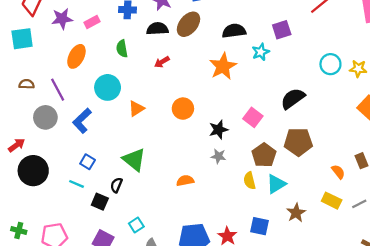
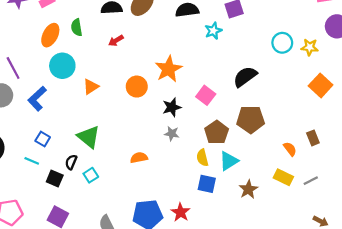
orange ellipse: (76, 56) -> (50, 35), moved
orange star: (223, 66) -> (168, 69), moved
cyan square: (136, 225) -> (91, 175), moved
blue square: (259, 226) -> (207, 184), moved

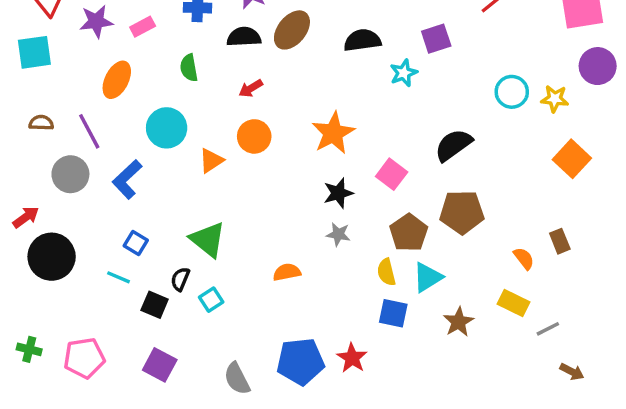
orange ellipse: (50, 35) -> (117, 80), moved
orange circle: (137, 87) -> (254, 136), moved
gray line: (311, 181) -> (548, 329), moved

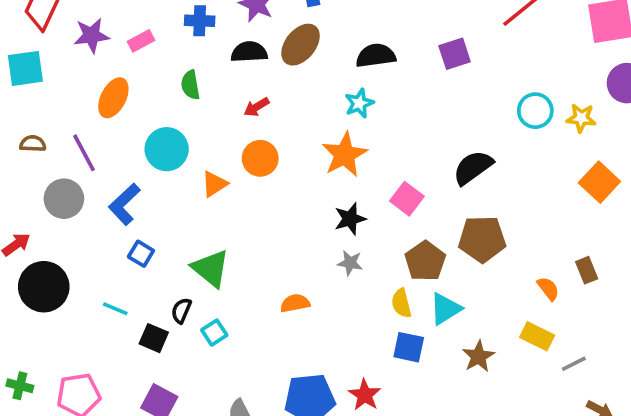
cyan star: (404, 73) -> (359, 103), moved
blue square: (136, 243) -> (141, 254), moved

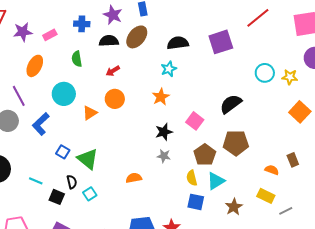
purple square: (455, 54) -> (221, 42), size x1.4
orange star: (345, 155) -> (161, 97), size x0.7
blue square: (141, 254) -> (63, 152), moved
orange semicircle: (548, 289) -> (272, 170), turned -32
black semicircle: (181, 311) -> (72, 182), turned 144

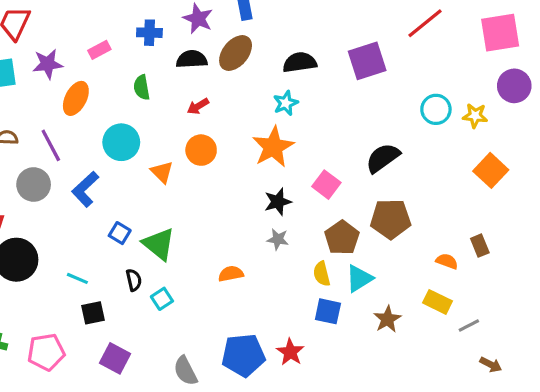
purple star: (23, 32) -> (48, 64), moved
orange star: (161, 97) -> (273, 147), size x1.5
orange triangle: (90, 113) -> (162, 172), turned -42
black square: (57, 197) -> (93, 313), moved, turned -35

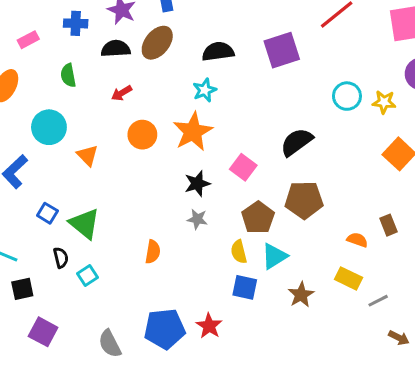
orange circle: (201, 150) -> (142, 135), moved
orange semicircle: (231, 274) -> (153, 252), turned 110

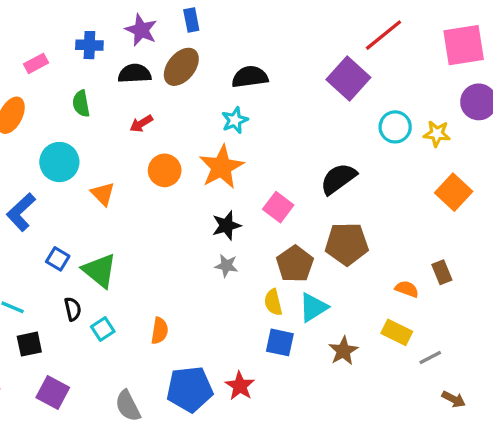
purple square: (282, 50) -> (348, 79), moved, turned -30
orange semicircle: (153, 252) -> (160, 331), moved

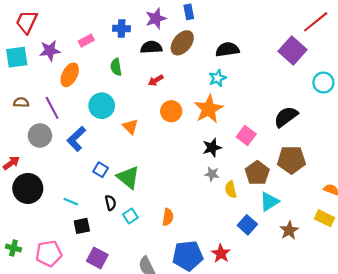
purple star: (141, 30) -> (156, 19), turned 30
yellow semicircle: (273, 302) -> (231, 190), moved
blue square: (280, 342) -> (247, 225), turned 30

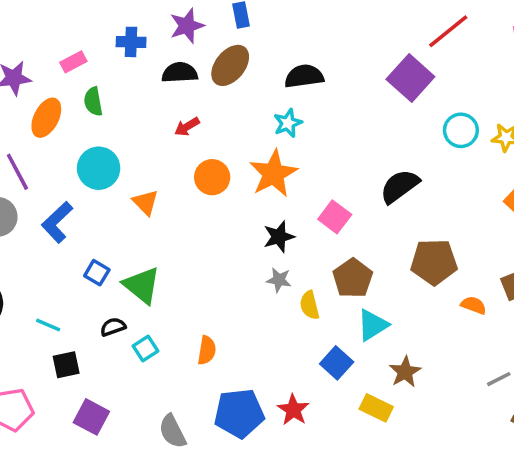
green semicircle: (116, 67) -> (93, 101), moved
brown pentagon: (291, 160) -> (434, 262), moved
black semicircle: (111, 203) -> (113, 327), turned -96
yellow rectangle: (325, 218) -> (376, 408), moved

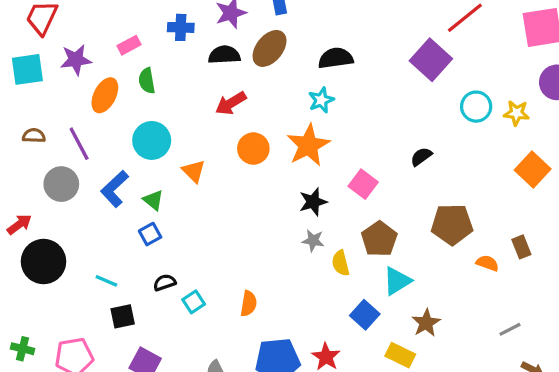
red arrow: (187, 127) -> (231, 103), size x1.4
black semicircle: (400, 186) -> (421, 157), size x0.6
blue square: (97, 273) -> (150, 234), turned 30
green triangle: (142, 285) -> (153, 200), moved, size x0.6

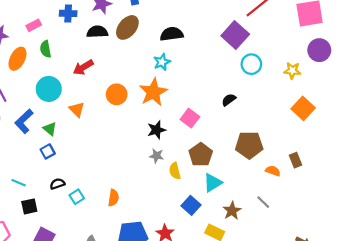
red arrow: (231, 103) -> (83, 67), moved
cyan circle: (476, 107) -> (251, 64), moved
gray line: (510, 329) -> (263, 202), moved, turned 72

